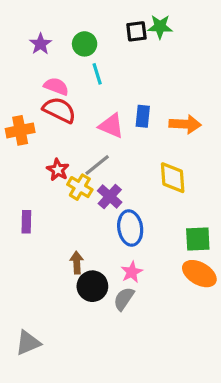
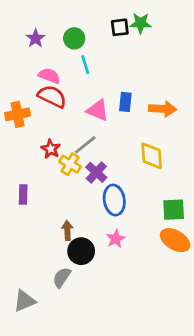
gray semicircle: (124, 299) -> (62, 277), moved

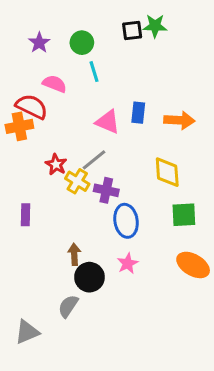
red semicircle: (52, 96) -> (32, 107), moved
purple cross: (96, 172) -> (106, 190), turned -30
green square: (174, 210) -> (184, 215), moved

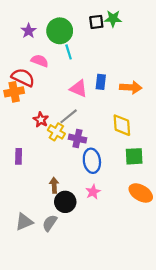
green circle: (82, 43) -> (60, 31), size x1.5
gray triangle: (27, 332) -> (24, 222), moved

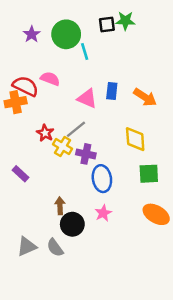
cyan line: (69, 52) -> (85, 52), moved
pink semicircle: (40, 61) -> (50, 79), moved
orange arrow: (131, 87) -> (145, 97), turned 30
purple rectangle: (19, 156) -> (21, 174), turned -48
gray semicircle: (50, 223) -> (55, 248), turned -70

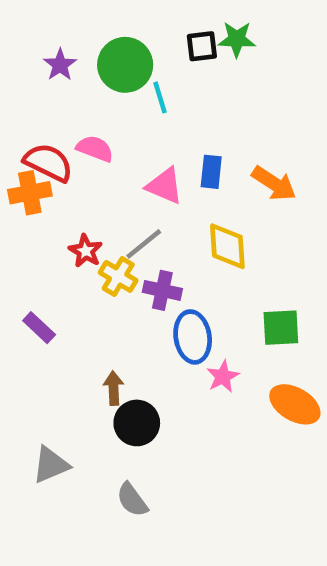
yellow diamond: (135, 139) -> (227, 246), moved
pink star: (103, 213) -> (223, 376), moved
gray semicircle: (55, 248) -> (132, 500), moved

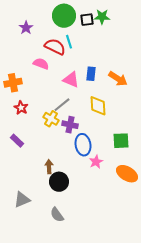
green circle: (125, 65) -> (64, 16), moved
red semicircle: (48, 163) -> (55, 47), moved
red star: (86, 251) -> (21, 108), moved

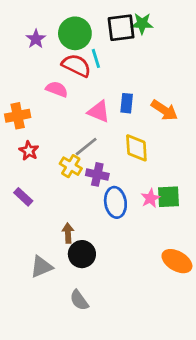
green circle: (64, 16) -> (75, 33), moved
black square: (87, 20) -> (121, 28), size x1.5
pink star: (96, 162) -> (150, 198), moved
orange ellipse: (127, 174) -> (177, 261), moved
gray triangle: (22, 200) -> (41, 267), moved

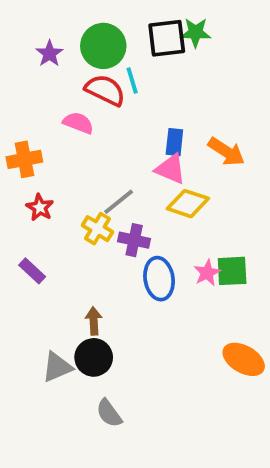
pink triangle: (99, 112) -> (171, 169), moved
yellow diamond: (136, 148) -> (188, 204), turned -68
black circle: (82, 254) -> (94, 357), moved

